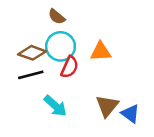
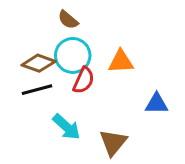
brown triangle: (107, 106) -> (113, 142), moved
blue triangle: (130, 114) -> (157, 104), moved, turned -36

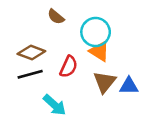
cyan circle: (73, 55) -> (96, 32), moved
orange triangle: (121, 62) -> (99, 51), turned 35
brown triangle: (113, 142) -> (105, 82), moved

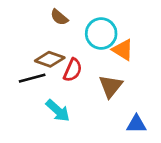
orange triangle: (99, 51) -> (123, 50), moved
brown diamond: (31, 53) -> (50, 59), moved
blue triangle: (129, 86) -> (136, 124), moved

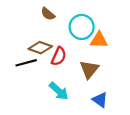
orange triangle: (123, 50) -> (99, 40), turned -30
cyan arrow: (58, 111) -> (59, 91), moved
blue triangle: (136, 124) -> (100, 100), moved, turned 35

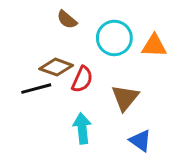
orange triangle: (99, 40) -> (154, 46), moved
cyan arrow: (59, 91) -> (82, 128), turned -138

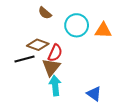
brown triangle: (125, 98) -> (51, 67), moved

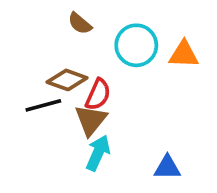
cyan arrow: (55, 86) -> (98, 153), turned 30
blue triangle: (94, 94) -> (167, 167), turned -35

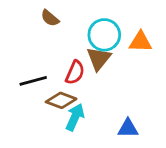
brown semicircle: (80, 23) -> (50, 18), moved
brown diamond: (67, 80) -> (61, 100), moved
brown triangle: (91, 120) -> (99, 59), moved

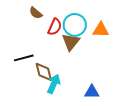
red semicircle: (75, 72) -> (55, 27), moved
brown diamond: (61, 100) -> (44, 72), turned 55

